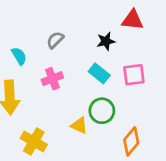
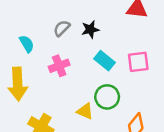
black star: (106, 41) -> (90, 29), moved

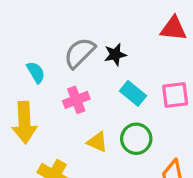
gray semicircle: (62, 28) -> (80, 53), size x1.5
yellow triangle: (85, 111) -> (97, 142), moved

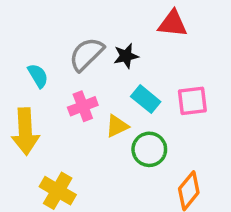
red triangle: (173, 29) -> (173, 24), moved
yellow triangle: (97, 142) -> (117, 126), moved, turned -50

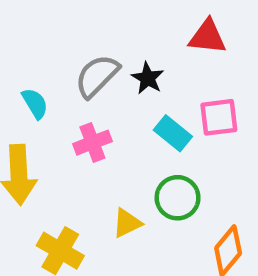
black star: (126, 56) -> (148, 78), turned -30
pink square: (192, 101) -> (219, 117), moved
yellow triangle: (117, 126) -> (127, 223), moved

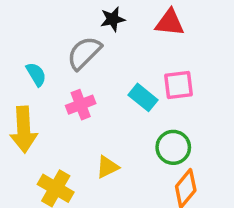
black star: (148, 78) -> (113, 19), moved, turned 30
green circle: (178, 198) -> (173, 147), moved

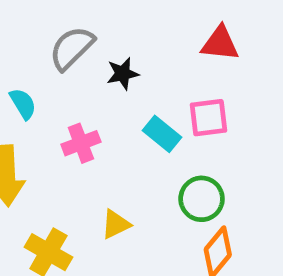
black star: (113, 19) -> (123, 74), moved
red triangle: (170, 23) -> (220, 43), moved
gray semicircle: (84, 53) -> (72, 48), moved

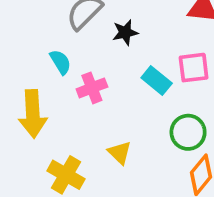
cyan semicircle: (23, 104) -> (60, 62), moved
yellow triangle: (116, 224) -> (120, 153), turned -50

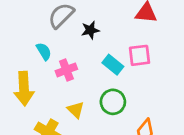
green circle: (188, 132) -> (113, 102), moved
yellow triangle: (120, 153) -> (76, 110), moved

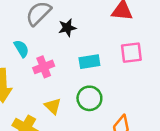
pink square: (139, 55) -> (131, 53), moved
cyan rectangle: (113, 65) -> (89, 62), turned -48

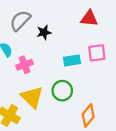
cyan rectangle: (89, 62) -> (72, 60), moved
yellow triangle: (53, 106) -> (32, 97), size x1.6

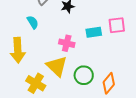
pink cross: (25, 65) -> (67, 43), moved, turned 35
green circle: (62, 91) -> (84, 75), moved

